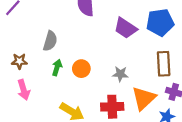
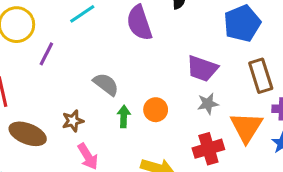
purple trapezoid: (125, 28) -> (202, 68), moved
gray semicircle: (50, 41) -> (106, 84), turned -54

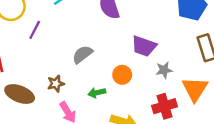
purple trapezoid: (202, 68) -> (144, 46), moved
gray semicircle: (106, 84) -> (82, 54), turned -75
green arrow: (124, 116) -> (97, 93), moved, turned -105

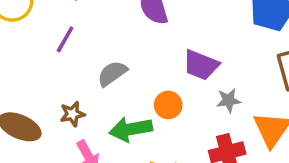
purple line: (35, 30) -> (65, 39), moved
green arrow: (97, 93) -> (131, 129), size x1.6

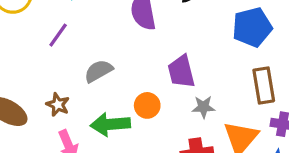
purple trapezoid: (201, 65) -> (181, 72), turned 48
brown star: (72, 114) -> (58, 105), turned 30

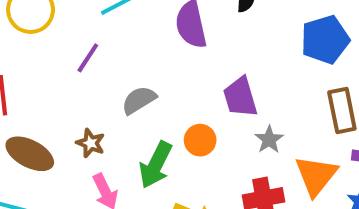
gray star: (203, 107) -> (269, 140), turned -30
green arrow: (110, 124) -> (156, 165), turned -57

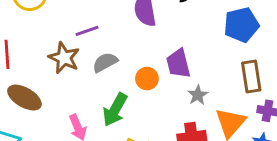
purple line: (88, 58) -> (87, 31), moved, turned 35
orange circle: (200, 140) -> (147, 79), moved
brown star: (91, 143) -> (64, 58), moved, size x1.5

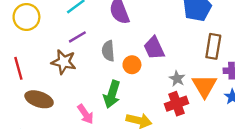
gray semicircle: (105, 62) -> (108, 51), moved, turned -54
brown rectangle: (251, 76) -> (213, 46), turned 30
gray star: (198, 95) -> (177, 79), moved

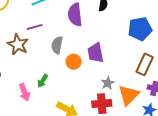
green arrow: (112, 94) -> (43, 81), moved, size x0.6

